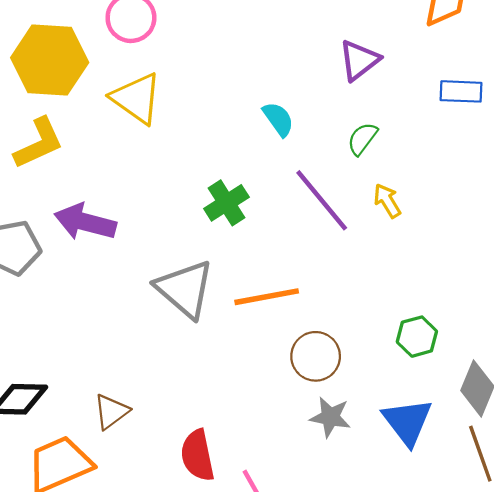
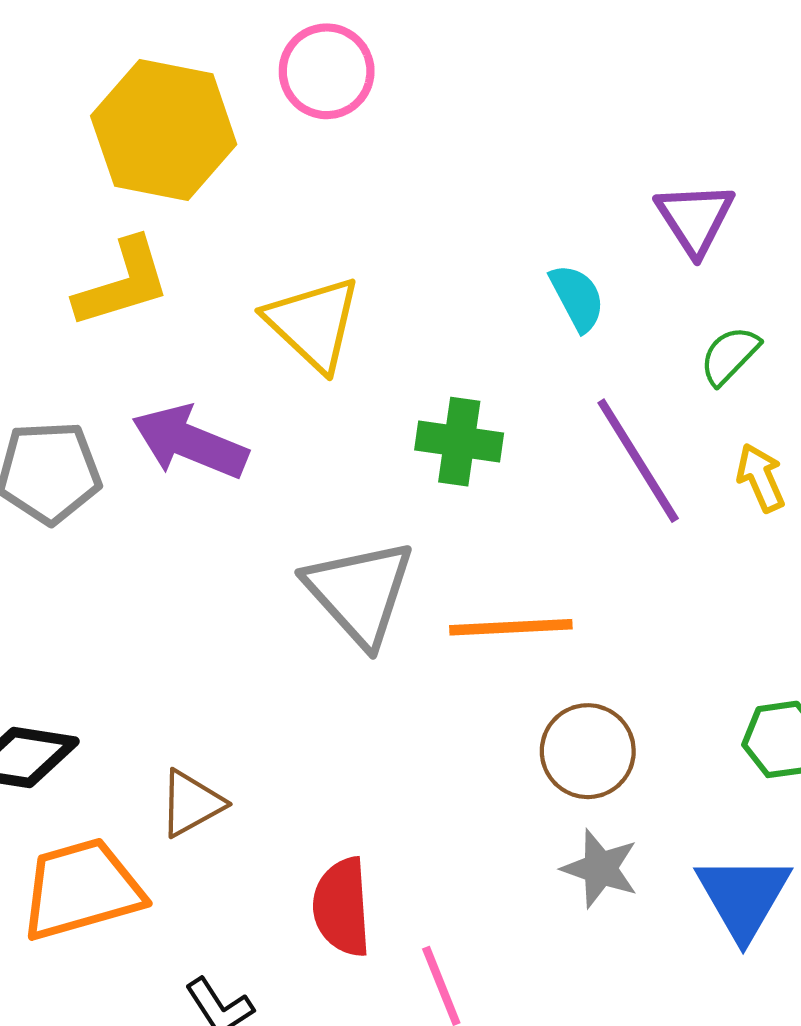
purple triangle: (359, 60) -> (695, 218), moved, turned -33
yellow triangle: (136, 98) -> (313, 323), moved
green cross: (226, 203) -> (459, 442), turned 33

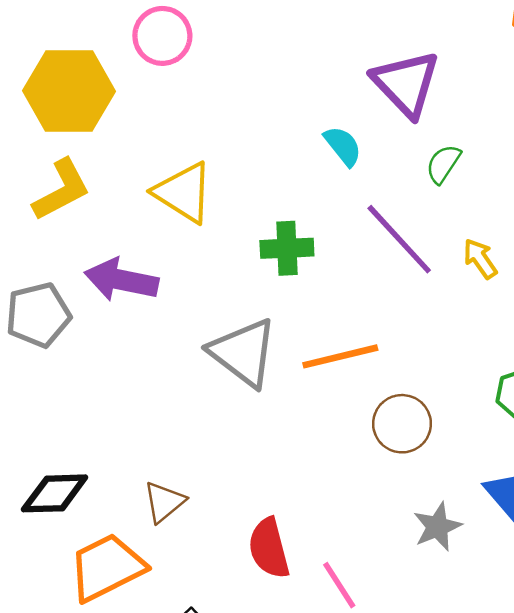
purple triangle: (695, 218) -> (406, 84), size x1.4
yellow arrow: (761, 478) -> (480, 259), moved
gray star: (600, 869) -> (437, 527), moved, turned -30

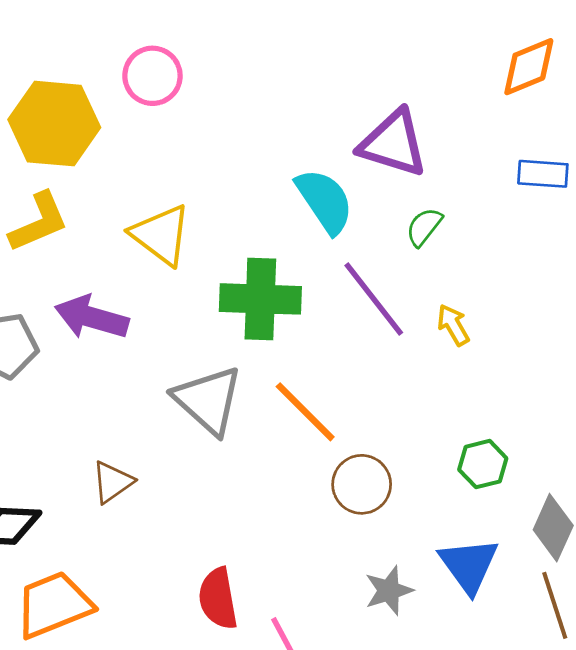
purple triangle: (406, 84) -> (393, 143), turned -34
cyan semicircle: (343, 146) -> (325, 201), size x1.6
green cross: (287, 248) -> (260, 299), size x1.5
orange line: (340, 356) -> (305, 412), turned 54
brown triangle: (164, 502) -> (112, 482), moved

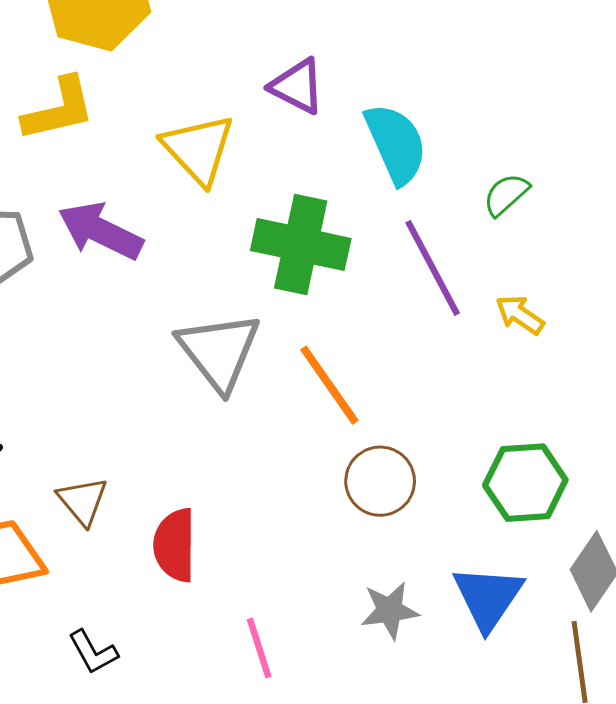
purple triangle: (393, 143) -> (297, 86), moved, size x0.7
yellow arrow: (453, 325) -> (520, 315), turned -36
green hexagon: (483, 464) -> (525, 483), size x1.4
brown triangle: (112, 482) -> (83, 501), moved, turned -45
red semicircle: (218, 599) -> (175, 545), moved

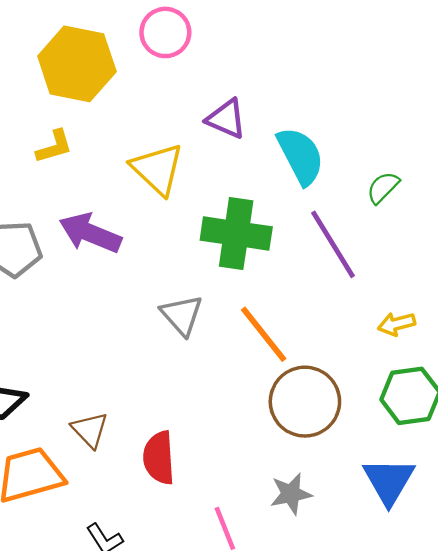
yellow L-shape: (59, 109) -> (54, 147), size x0.7
yellow arrow: (520, 315) -> (396, 324), moved, turned -45
gray triangle: (219, 351) -> (182, 315), size x0.7
brown circle: (380, 481) -> (305, 402), size x1.4
gray star: (390, 610) -> (291, 494), moved

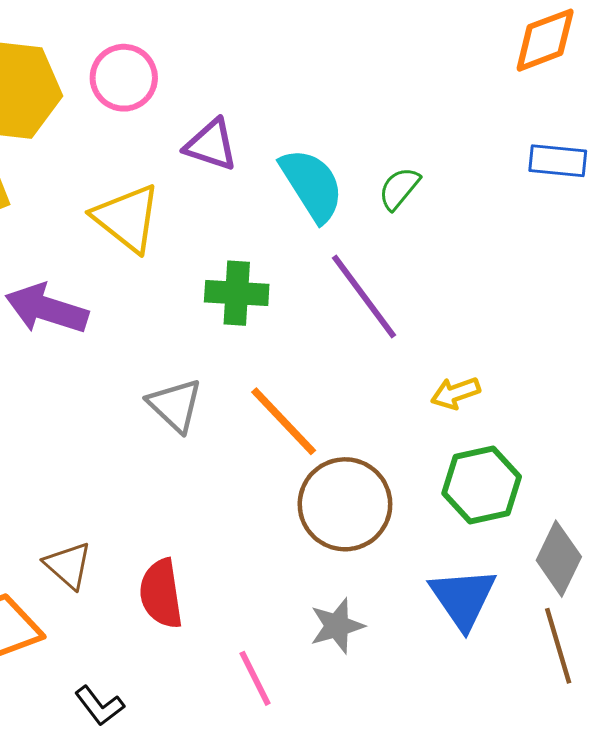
pink circle: (165, 32) -> (124, 78), moved
green semicircle: (383, 188) -> (399, 188), moved
green cross: (236, 233) -> (237, 293), size x0.7

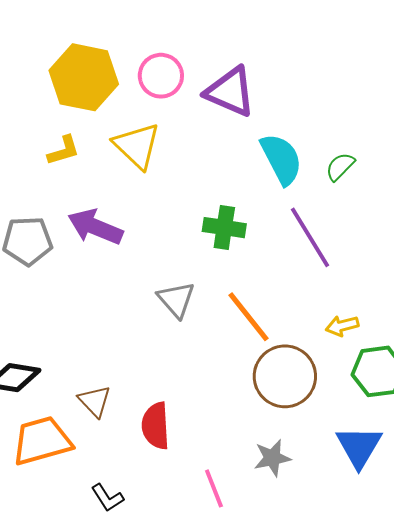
purple triangle: (211, 145) -> (230, 92), moved, size x1.4
yellow triangle: (127, 218) -> (137, 146), moved
yellow arrow: (455, 393) -> (342, 326), moved

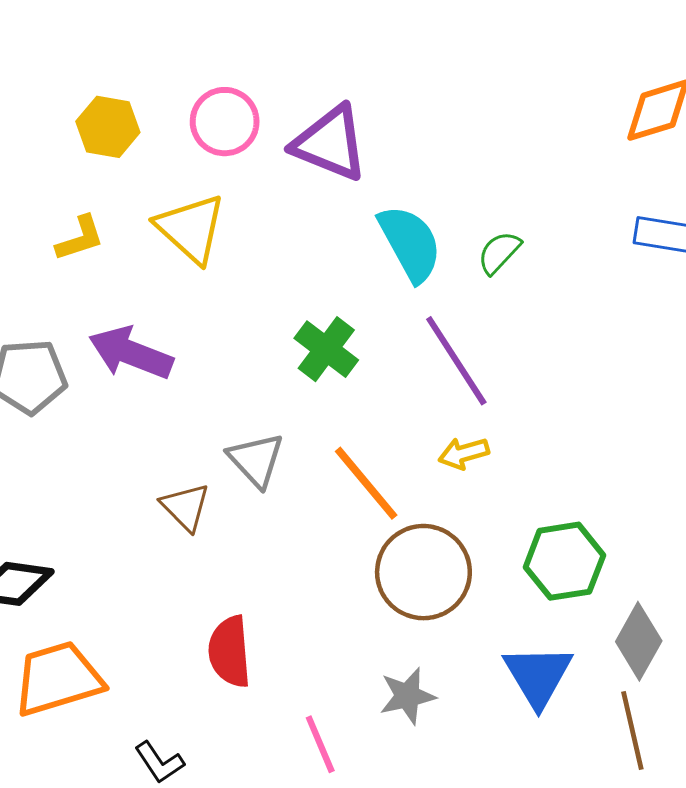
yellow hexagon: (84, 77) -> (108, 127), size x0.6
green cross: (224, 228) -> (326, 349), turned 30
yellow arrow: (342, 326) -> (464, 453), moved
brown triangle: (95, 401) -> (185, 507), moved

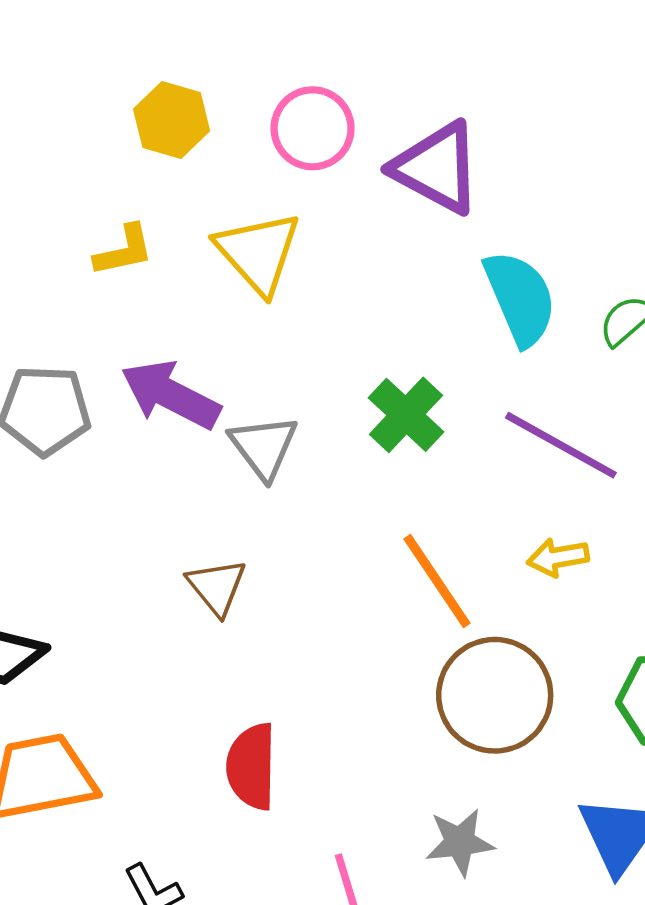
purple line: (456, 361) -> (561, 445), turned -34
gray triangle: (256, 460) -> (264, 447), moved

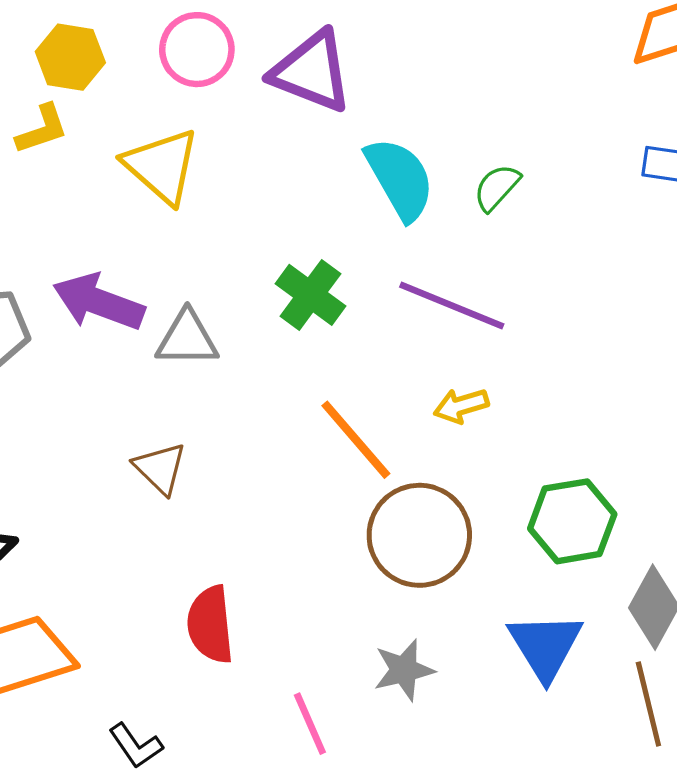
yellow L-shape: (124, 251) -> (42, 129), moved
gray triangle: (264, 447) -> (187, 339), turned -46

